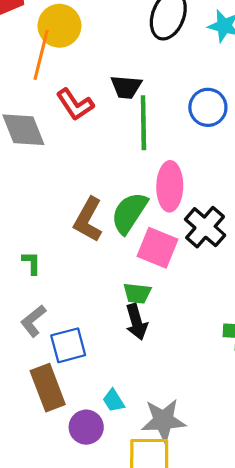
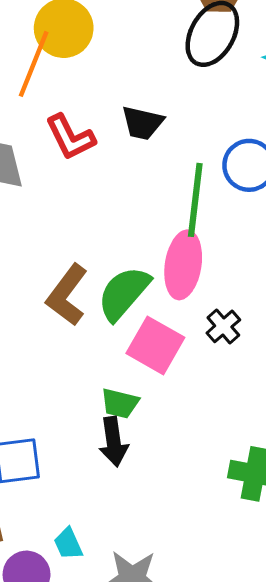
green line: (143, 123) -> (195, 200), moved
black cross: (205, 227) -> (223, 326), size x0.6

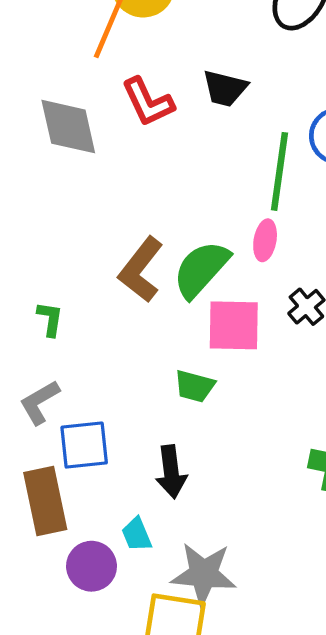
pink ellipse: (183, 265) -> (265, 240), size x0.6
pink square: (155, 345) -> (234, 325), turned -30
black arrow: (113, 442) -> (171, 472), moved

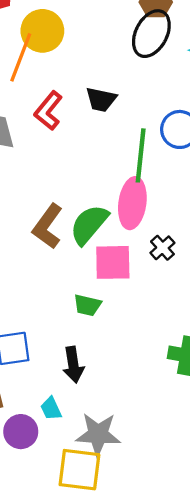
red L-shape: (148, 102) -> (48, 111), turned 66
pink ellipse: (265, 240) -> (132, 203), size x1.8

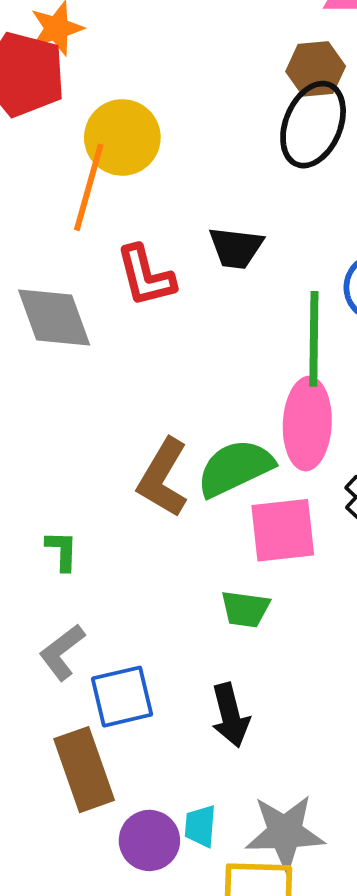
red L-shape: (48, 111) -> (146, 276), turned -48
green semicircle: (89, 225) -> (235, 468), turned 30
cyan trapezoid: (51, 409) -> (200, 826), moved, turned 35

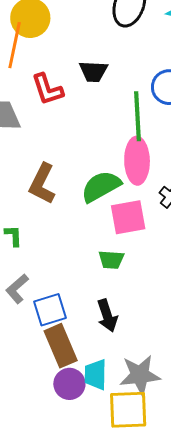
brown L-shape: (163, 478) -> (42, 184), moved
brown rectangle: (84, 770) -> (61, 346), moved
cyan trapezoid: (200, 826) -> (95, 375), size x1.4

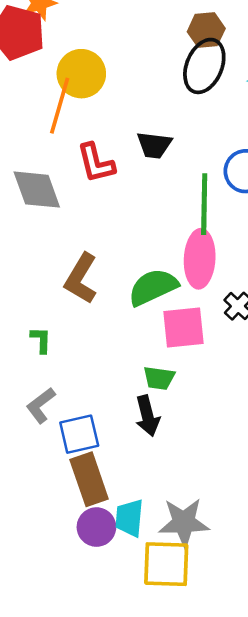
black arrow: (107, 316) -> (147, 416), moved

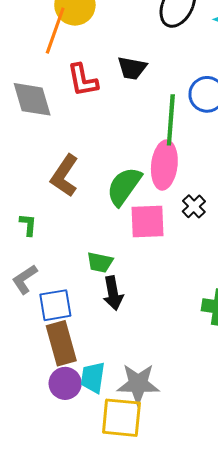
green semicircle: (153, 287) -> (124, 186), turned -33
green trapezoid: (159, 378) -> (100, 262), moved

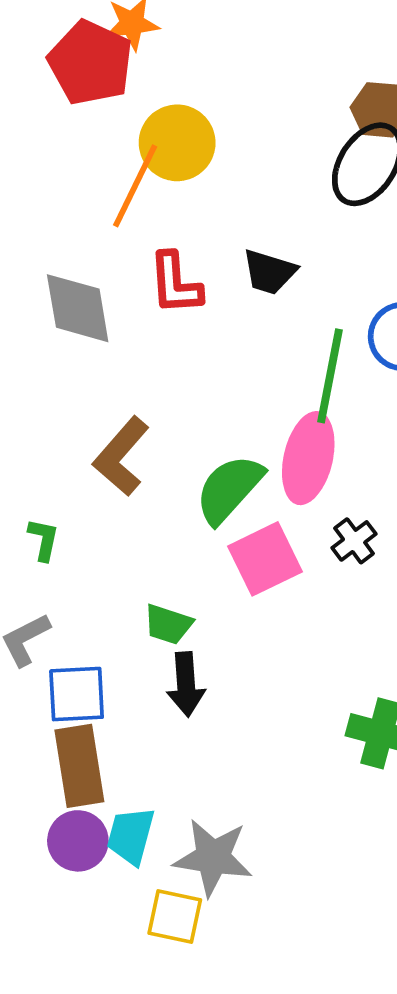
pink square: (147, 221) -> (265, 559), turned -30
yellow square: (121, 418) -> (175, 916), size x0.7

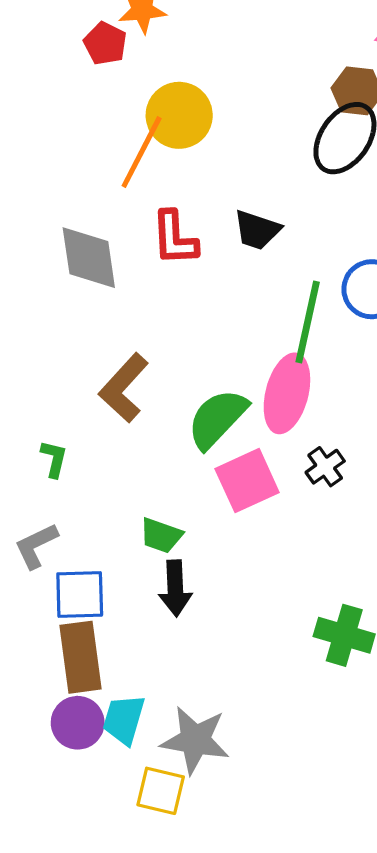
red pentagon: (90, 63) -> (105, 44), size x0.6

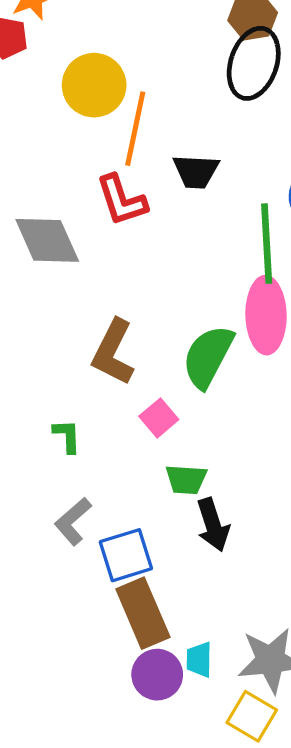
orange line: (142, 152) -> (135, 129), moved
pink square: (247, 481) -> (159, 418), moved, size x0.6
cyan trapezoid: (124, 719) -> (199, 660), size x0.7
yellow square: (161, 791) -> (252, 716), turned 33

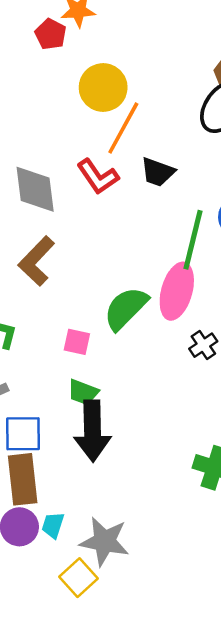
red L-shape: (122, 200) -> (98, 177), turned -33
brown L-shape: (113, 352) -> (36, 261), moved
pink square: (159, 418) -> (77, 342), turned 36
black arrow: (213, 525) -> (92, 431), size x1.5

